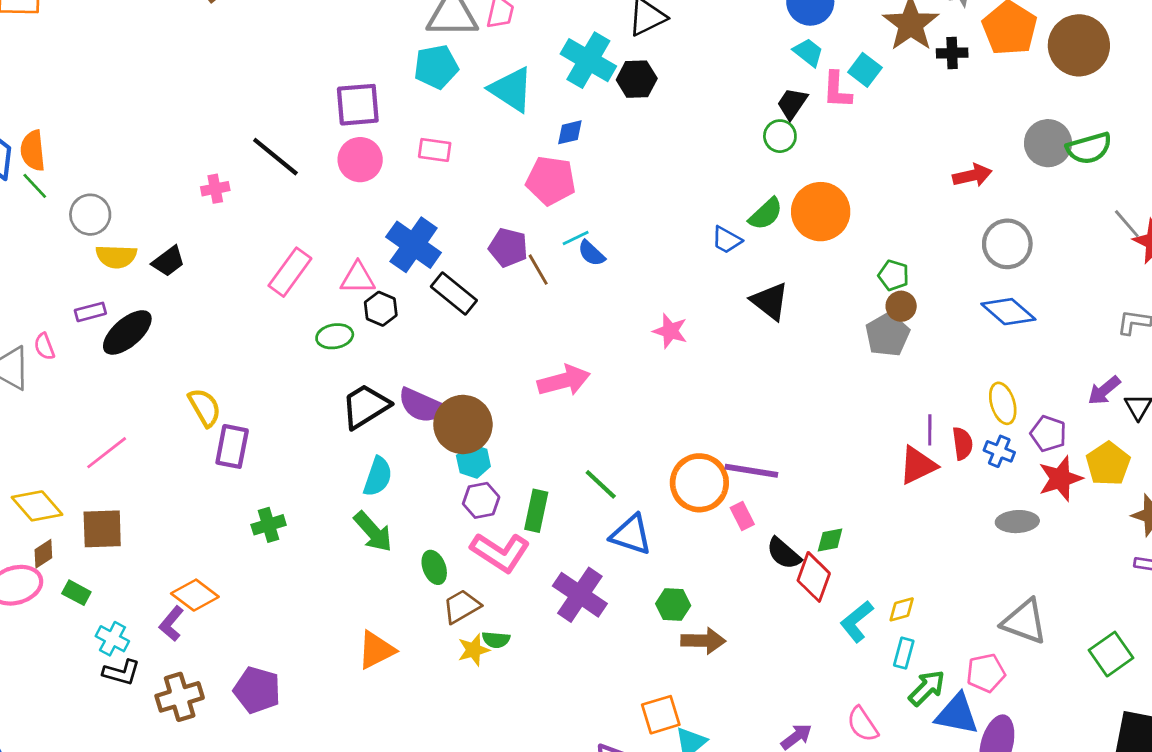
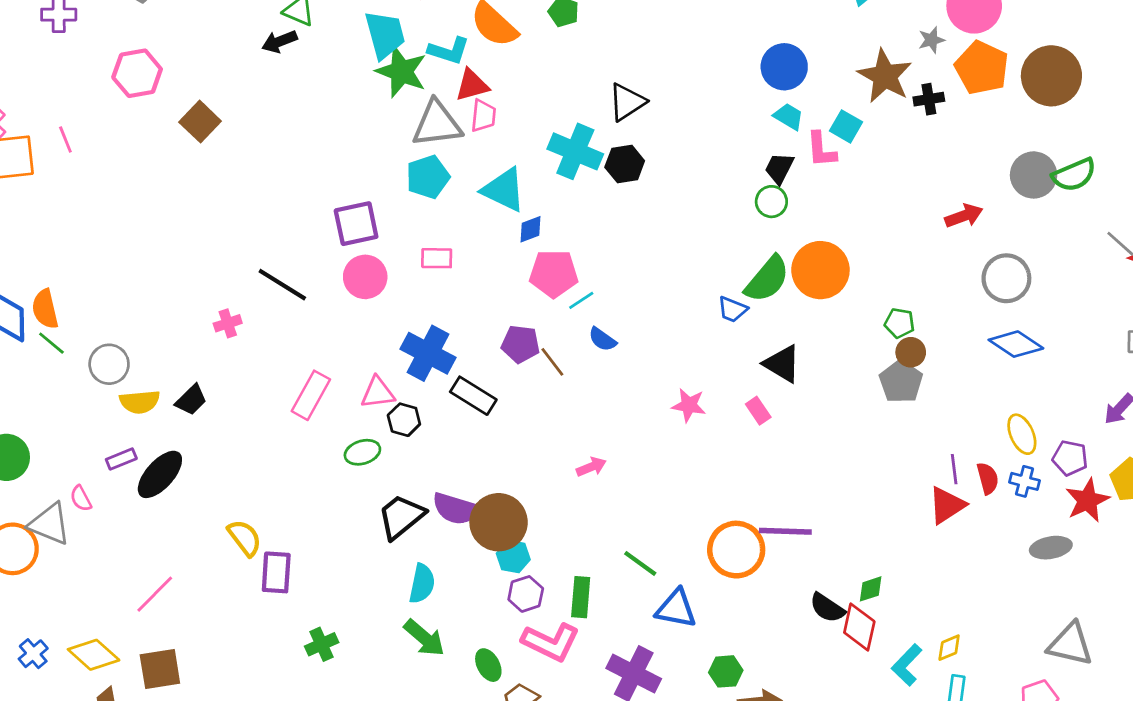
blue diamond: (570, 132) -> (530, 229), moved
green semicircle: (766, 214) -> (767, 279), size x1.4
cyan line: (576, 238) -> (581, 300), moved
pink arrow: (564, 381) -> (591, 467), size x0.6
pink rectangle: (742, 516) -> (758, 411), moved

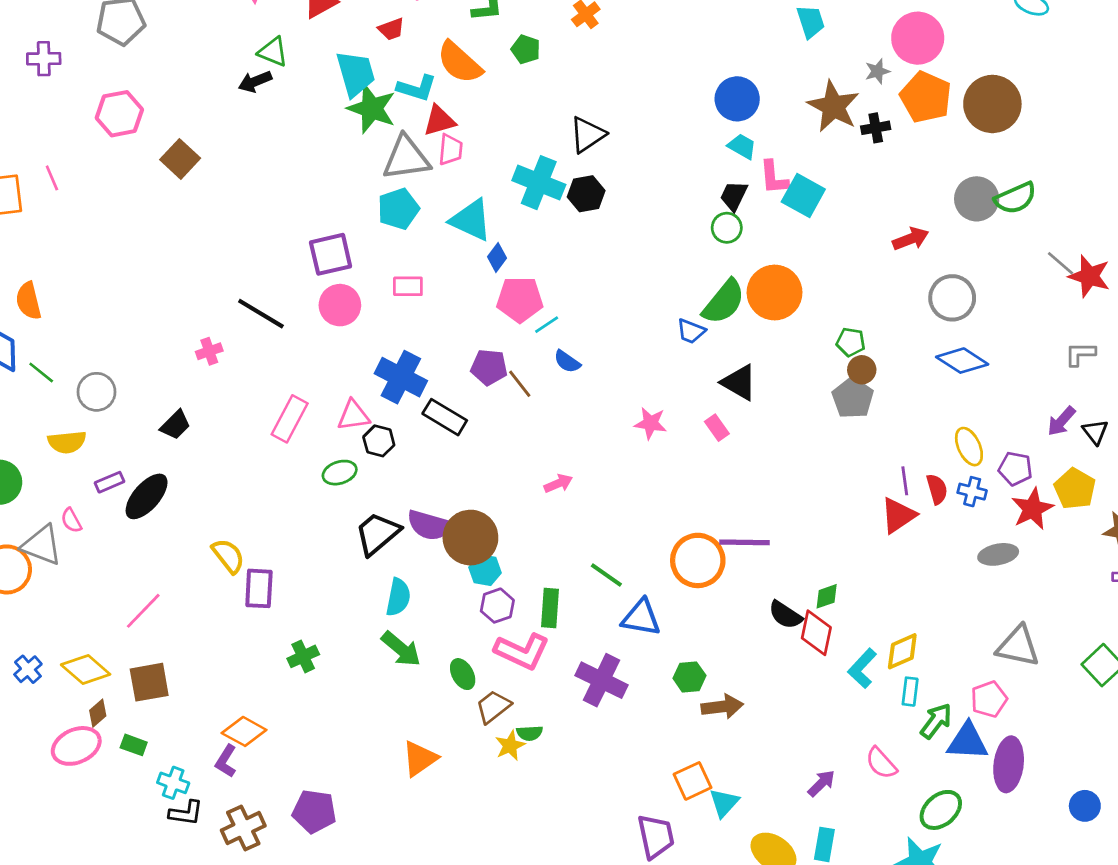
cyan square: (846, 126) -> (803, 196), moved, size x1.4
blue diamond: (530, 229) -> (497, 257), turned -32
orange semicircle: (45, 309) -> (29, 301), moved
yellow semicircle: (140, 402) -> (67, 442), moved
yellow diamond: (949, 648) -> (902, 651), size x1.4

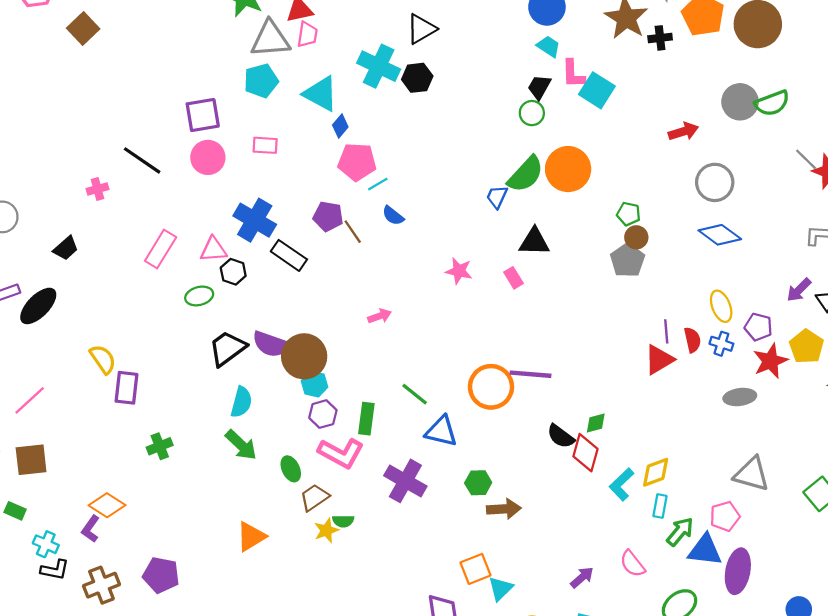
blue trapezoid: (691, 331) -> (497, 197), turned 90
black triangle: (739, 382) -> (534, 242), turned -32

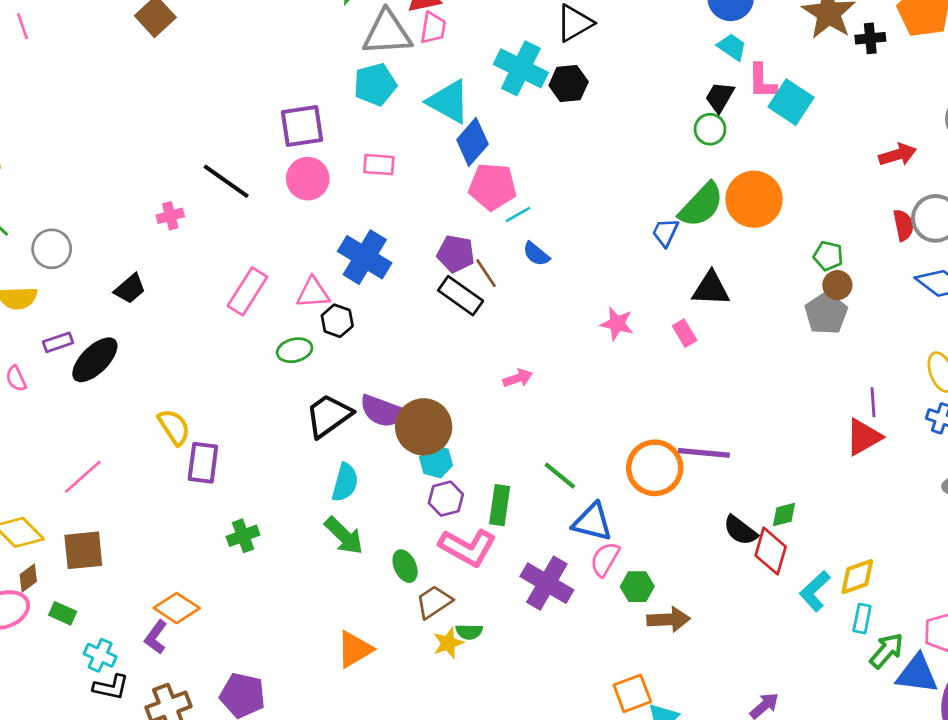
blue diamond: (340, 126) -> (472, 142), size x1.6
black rectangle: (289, 255) -> (461, 296), moved
red semicircle: (692, 340) -> (903, 225), moved
pink semicircle: (632, 564) -> (605, 559), moved, turned 68

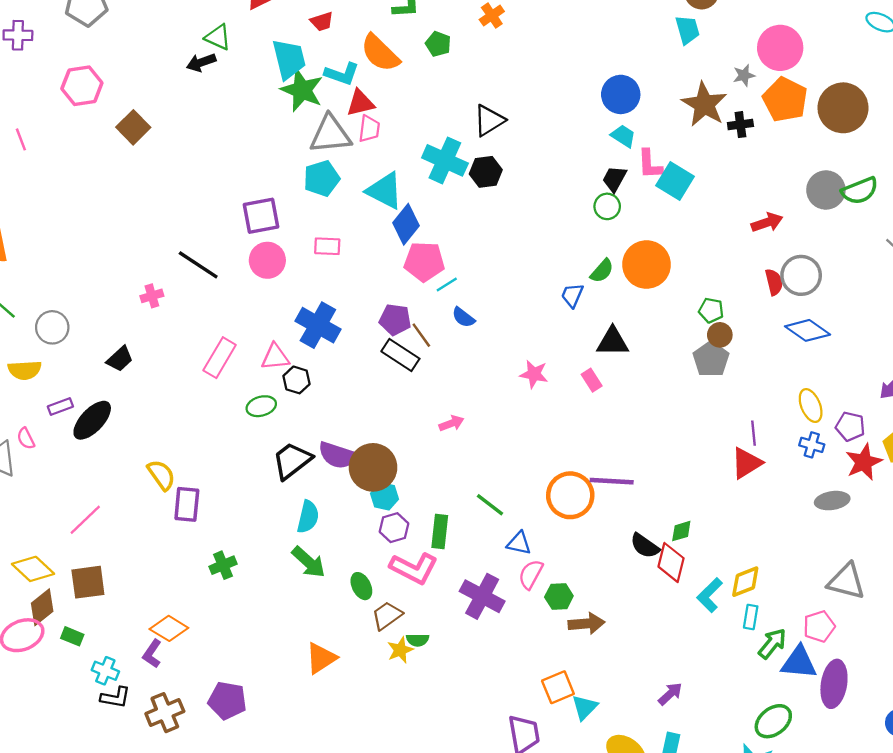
green semicircle: (701, 205) -> (602, 271), size x0.6
blue triangle: (592, 522) -> (519, 543), size x0.7
brown diamond: (28, 578) -> (42, 607), size x1.5

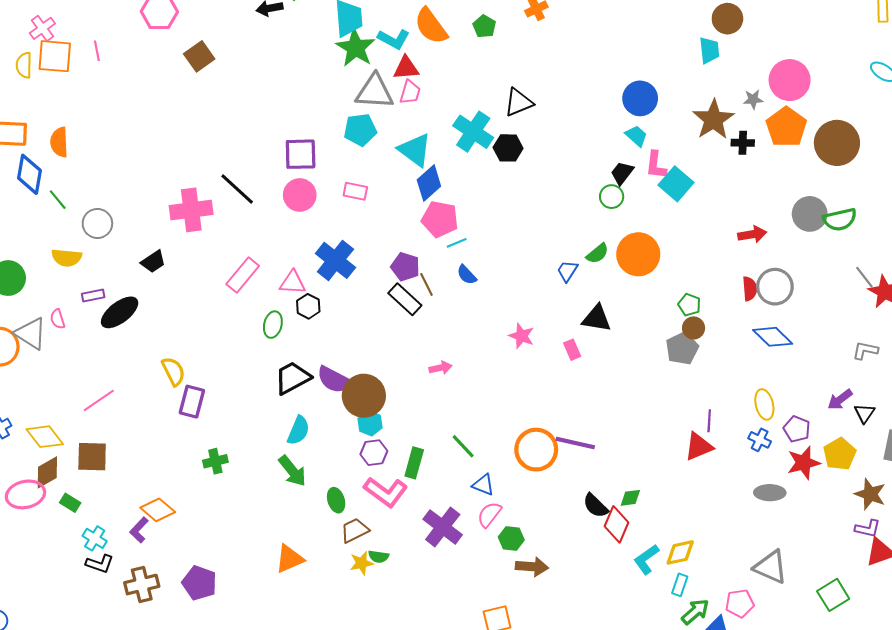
pink cross: (152, 296) -> (191, 210), size x2.0
green ellipse: (261, 406) -> (273, 325), turned -70

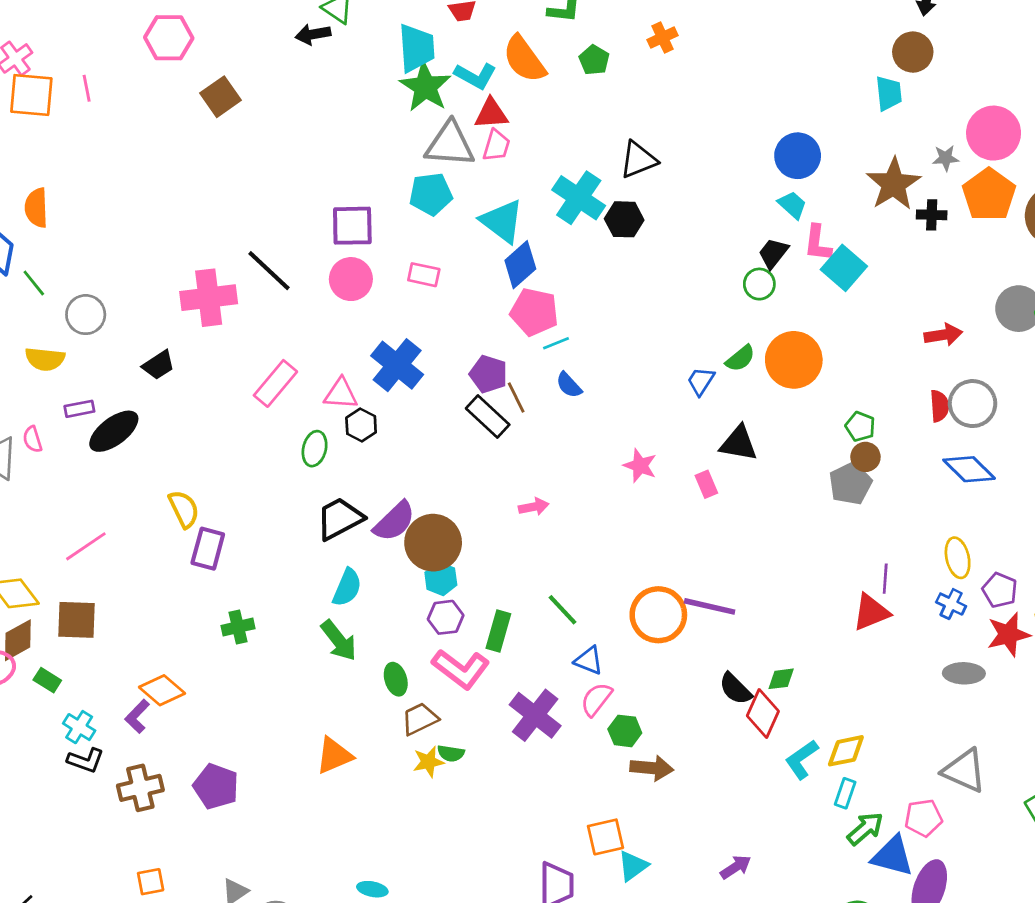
purple semicircle: (334, 380) -> (394, 521), turned -72

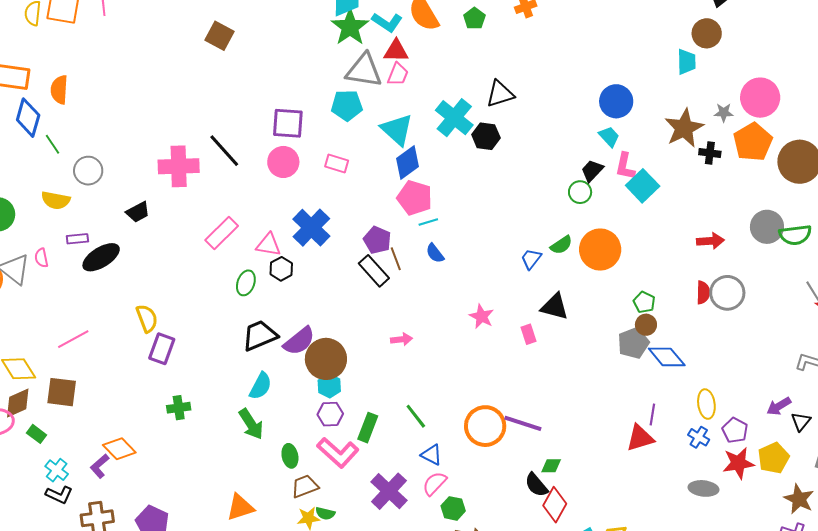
brown square: (221, 97) -> (219, 36), moved, turned -32
blue diamond: (969, 469) -> (667, 357), moved
green diamond: (781, 679) -> (551, 466), moved

